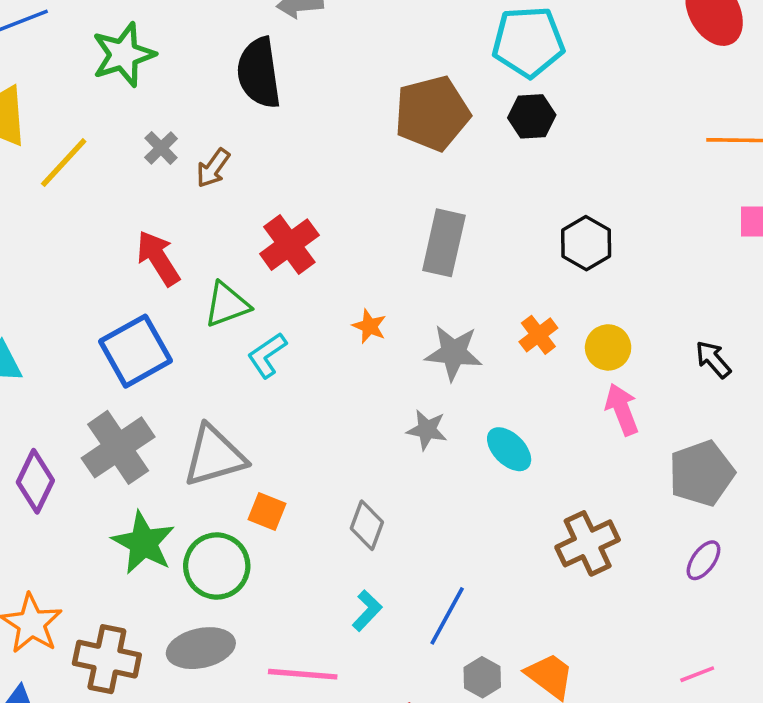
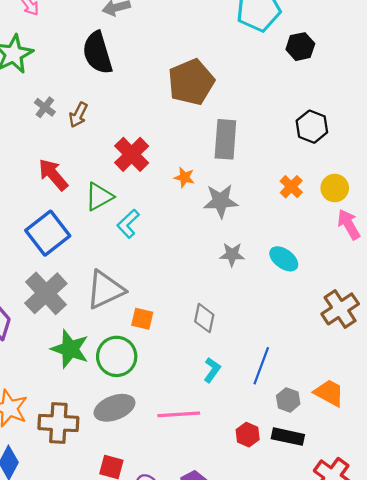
brown pentagon: (432, 113) -> (191, 82), moved
black hexagon: (532, 116) -> (300, 47), moved
orange star: (369, 326) -> (184, 177), moved
gray star: (454, 353) -> (221, 201), moved

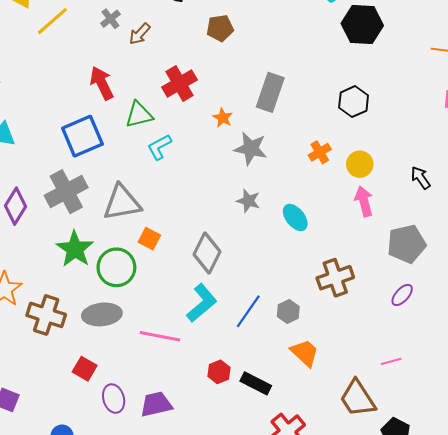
black hexagon: (300, 47) -> (362, 25), size x1.5
brown pentagon: (191, 82) -> (220, 28), moved, size x0.6
gray diamond: (204, 318) -> (207, 253), size x1.4
cyan L-shape: (212, 370) -> (202, 303), size x1.6
gray hexagon: (288, 400) -> (288, 312), moved

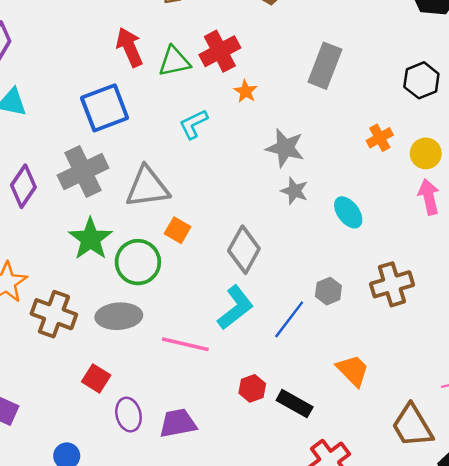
green triangle: (139, 115) -> (174, 61), moved
orange star: (223, 118) -> (246, 91), moved
gray star: (251, 148) -> (285, 148), moved
gray hexagon: (288, 312) -> (328, 291), moved

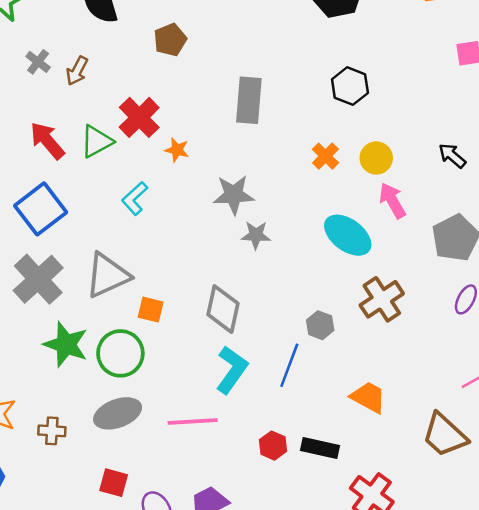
cyan ellipse: (348, 212) -> (348, 235), moved, size x1.4
brown cross: (54, 314) -> (52, 431), size x0.6

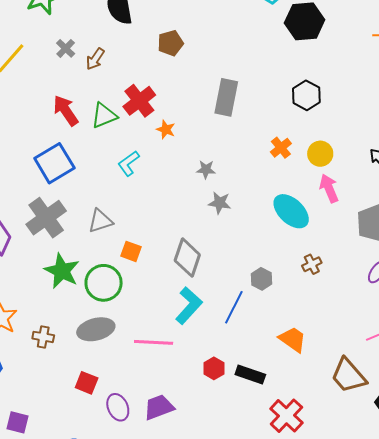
gray star: (234, 195) -> (206, 169), size x0.6
gray triangle: (107, 275) -> (100, 221), size x0.7
brown cross: (382, 299) -> (312, 264), size x0.6

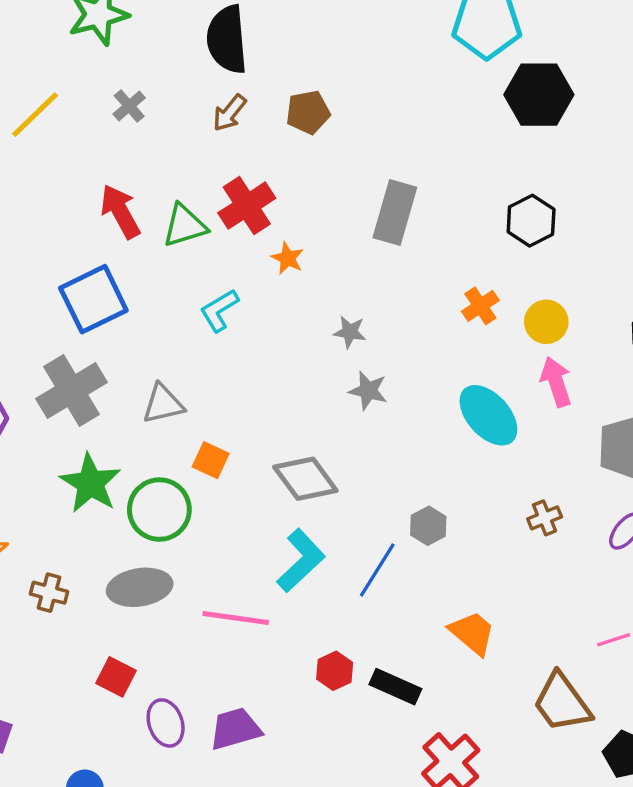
brown arrow: (95, 59) -> (230, 113), moved
gray diamond: (187, 258) -> (305, 479), turned -60
brown cross: (312, 264) -> (545, 518), moved

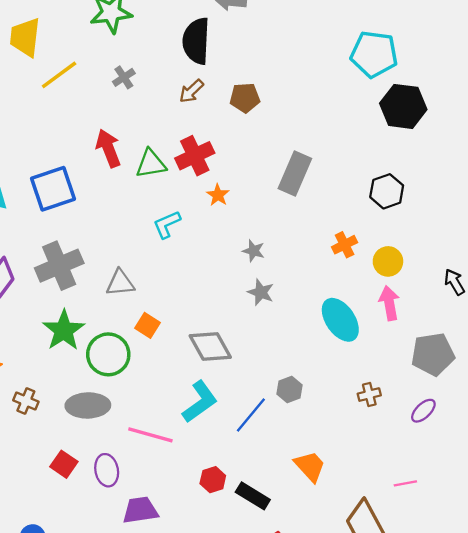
blue square: (93, 299) -> (53, 189), moved
purple ellipse: (166, 723) -> (107, 470), moved

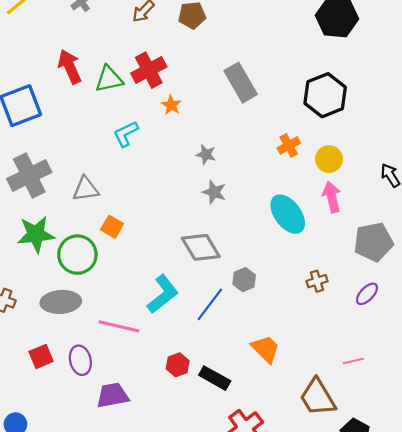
gray rectangle: (295, 174) -> (241, 83), turned -51
black hexagon: (387, 191) -> (325, 95), size x1.4
green star: (64, 330) -> (36, 234), turned 30
gray diamond: (210, 347) -> (201, 247), moved
red square: (64, 464) -> (41, 356), turned 35

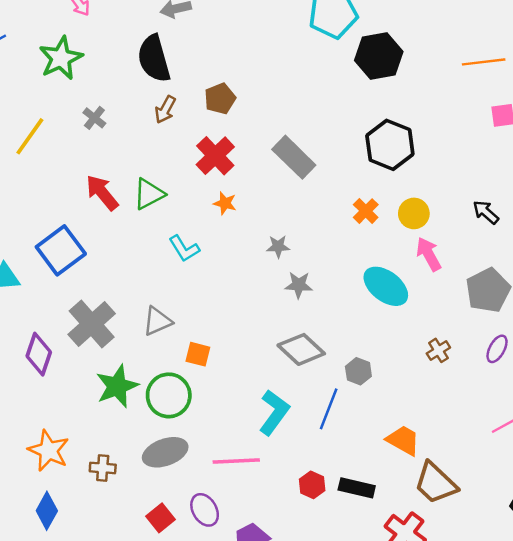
red cross: (149, 70) -> (215, 156), moved
cyan L-shape: (126, 134) -> (184, 249), turned -80
brown trapezoid: (318, 397) -> (436, 483), moved

